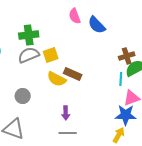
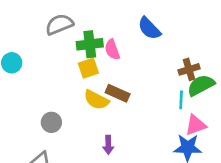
pink semicircle: (75, 16) -> (112, 50), moved
green cross: (29, 35) -> (90, 44), moved
gray semicircle: (29, 55) -> (59, 24), moved

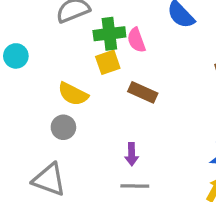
yellow semicircle: (96, 100) -> (73, 94), moved

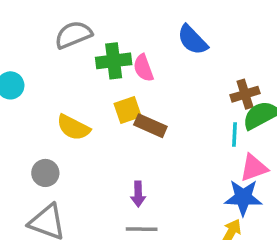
yellow square: (108, 62) -> (128, 110), moved
gray circle: (63, 127) -> (45, 173), moved

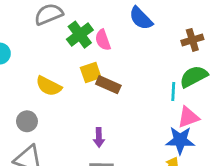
green cross: (114, 61) -> (80, 35), turned -30
brown cross: (245, 94) -> (192, 40), moved

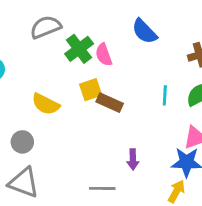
cyan line: (173, 91) -> (165, 95), moved
purple arrow: (99, 138) -> (133, 159), moved

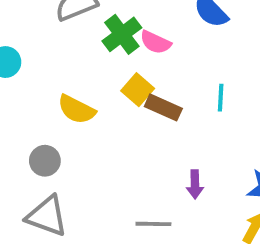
pink semicircle: (104, 55) -> (155, 42), turned -45
yellow square: (91, 90) -> (138, 90), turned -30
cyan line: (165, 95) -> (221, 98), moved

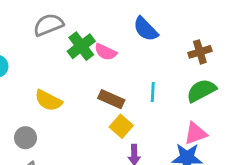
yellow square: (138, 90) -> (121, 126), moved

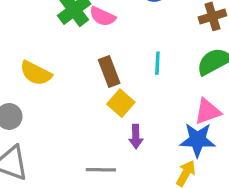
brown rectangle: (111, 99) -> (109, 71), turned 45

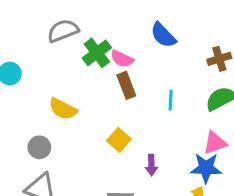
brown rectangle: (109, 71) -> (126, 85), moved
yellow square: (121, 103) -> (119, 140), moved

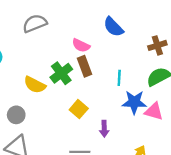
green cross: (97, 53) -> (61, 73), moved
pink triangle: (215, 143) -> (154, 111), turned 36
blue star: (206, 168) -> (134, 102), moved

